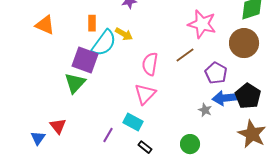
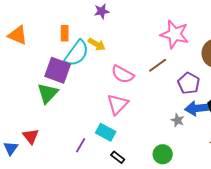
pink semicircle: (150, 64) -> (123, 74), turned -70

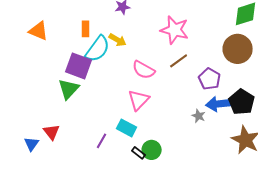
pink star: (175, 34) -> (175, 30), moved
green circle: (163, 154) -> (152, 150), moved

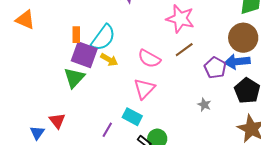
orange rectangle: (86, 29) -> (76, 35), moved
orange triangle: (39, 31) -> (25, 20), moved
yellow arrow: (118, 40) -> (109, 60), moved
blue arrow: (219, 104) -> (237, 62), moved

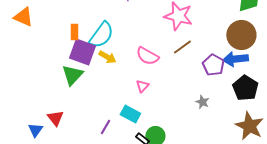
pink triangle: (144, 89) -> (142, 86), size x0.6

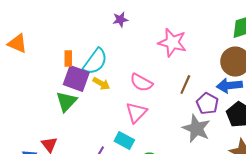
brown line: (182, 47) -> (185, 85), moved, turned -30
purple pentagon: (213, 65) -> (207, 104), moved
pink triangle: (142, 86) -> (136, 113), size x1.6
gray star: (202, 102) -> (196, 129), size x2.0

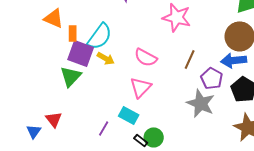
orange triangle: (17, 44) -> (54, 18), moved

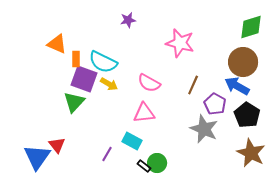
cyan semicircle: (100, 36) -> (103, 62), turned 80
blue arrow: (234, 60) -> (237, 86), turned 35
pink triangle: (141, 87) -> (144, 113), turned 40
blue triangle: (34, 131) -> (37, 157), size x1.8

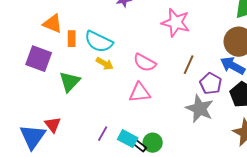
purple square: (84, 79) -> (39, 59), moved
cyan rectangle: (132, 141) -> (128, 139), moved

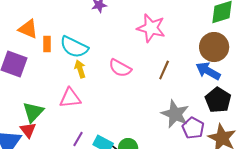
yellow arrow: (105, 64) -> (80, 69), turned -138
green triangle: (70, 82) -> (33, 112), moved
purple pentagon: (211, 84) -> (193, 128), moved
pink triangle: (140, 93) -> (70, 98), moved

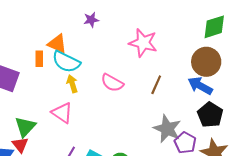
orange triangle: (28, 29) -> (57, 44), moved
pink triangle: (70, 98) -> (62, 113), turned 40

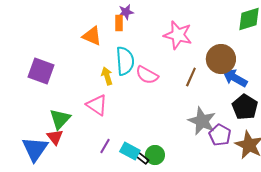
orange rectangle: (39, 59) -> (119, 23), moved
cyan semicircle: (66, 62) -> (125, 61), moved, turned -120
brown circle: (206, 62) -> (221, 59), moved

